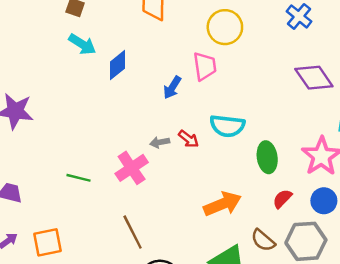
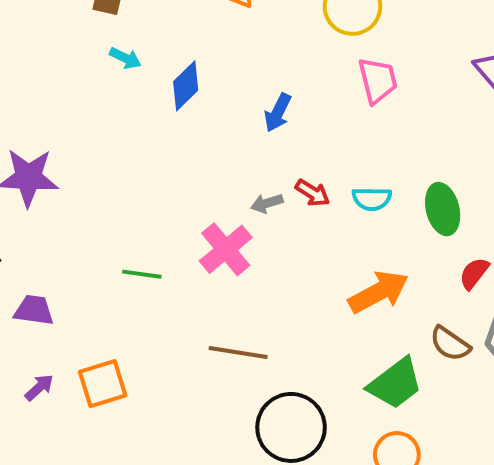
cyan arrow: (82, 44) -> (125, 58), size x0.7
pink trapezoid: (205, 66) -> (378, 80), moved
cyan semicircle: (227, 126) -> (372, 199), moved, size x0.7
brown line: (133, 232) -> (238, 353), turned -48

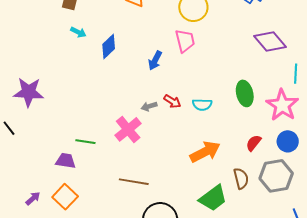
pink trapezoid: (378, 80) -> (185, 41), moved
green ellipse: (443, 209) -> (245, 93), moved
purple trapezoid: (34, 310) -> (66, 161), moved
brown semicircle: (450, 344) -> (241, 178), turned -140
orange square: (103, 384) -> (65, 197), turned -30

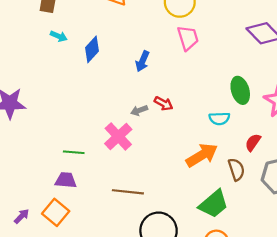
pink trapezoid: (185, 41) -> (188, 38), moved
cyan semicircle: (202, 105) -> (219, 118), moved
purple trapezoid: (66, 161) -> (66, 180), moved
brown semicircle: (241, 178) -> (236, 169), moved

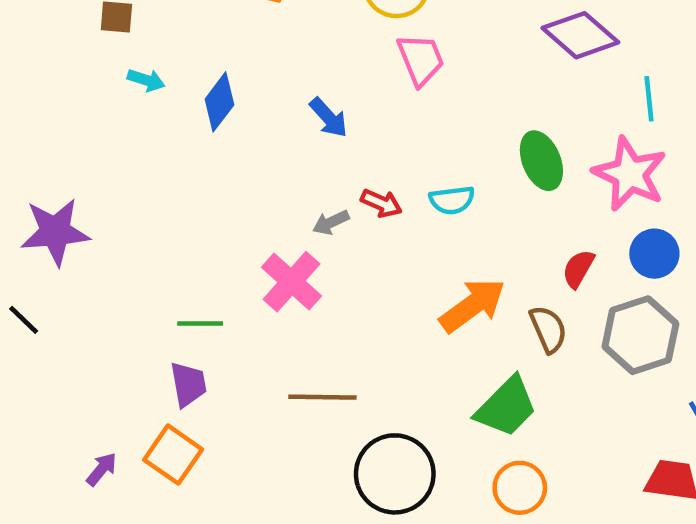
blue arrow: (142, 61) -> (329, 117), turned -60
cyan semicircle: (219, 118) -> (452, 200), moved
purple trapezoid: (66, 180) -> (188, 384), turned 80

